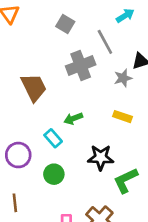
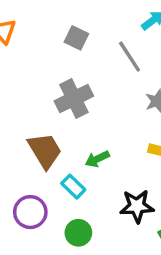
gray cross: (81, 65) -> (74, 98), moved
brown trapezoid: (34, 87) -> (45, 151), moved

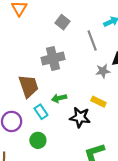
black star: (137, 206) -> (80, 117), moved

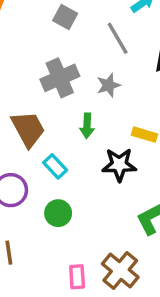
gray star: (103, 71) -> (109, 85), moved
green arrow: (59, 98) -> (87, 126), moved, turned -64

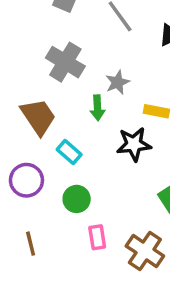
gray cross: (60, 78) -> (65, 62), turned -30
gray star: (109, 85) -> (117, 82), moved
pink rectangle: (77, 277) -> (97, 237), moved

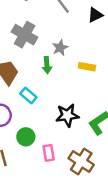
black star: (134, 144) -> (67, 115), moved
green circle: (77, 199) -> (26, 137), moved

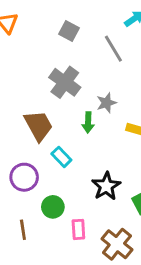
black star: (67, 115) -> (106, 186), turned -30

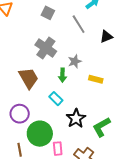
cyan rectangle: (61, 157) -> (56, 99), moved
green circle: (53, 207) -> (40, 134), size x1.6

